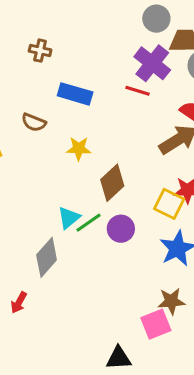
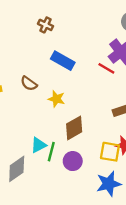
brown semicircle: (34, 122) -> (29, 83), moved
yellow square: (169, 204) -> (110, 152), turned -30
green line: (88, 223) -> (51, 152), turned -54

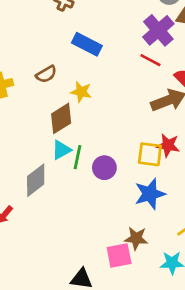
red line: (106, 68) -> (150, 60), moved
brown semicircle: (29, 83) -> (46, 74), turned -63
brown diamond: (74, 128) -> (61, 118), moved

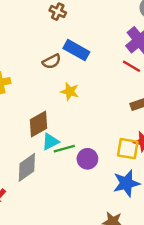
brown semicircle: (46, 74) -> (52, 61), moved
brown diamond: (61, 118) -> (39, 124), moved
green line: (77, 157) -> (64, 149), turned 60

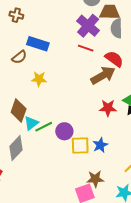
brown diamond: (39, 124) -> (19, 111), turned -30
yellow square: (128, 149) -> (80, 145), moved
blue star: (126, 183) -> (100, 145), size x0.7

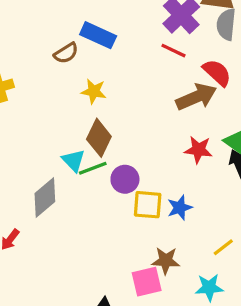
brown diamond: (19, 111) -> (99, 138), moved
cyan triangle: (31, 123) -> (73, 160), turned -42

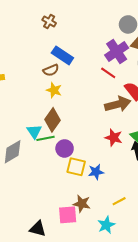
brown semicircle: (66, 53) -> (51, 70), moved
cyan star: (209, 287) -> (106, 225), turned -30

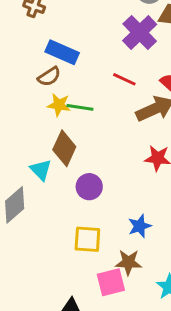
red line: (108, 73) -> (124, 79), moved
green line: (46, 138) -> (80, 107), moved, turned 30
yellow square: (76, 167) -> (87, 239), moved
blue star: (96, 172) -> (140, 226), moved

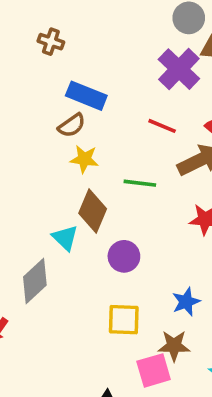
green line: (80, 107) -> (140, 183), moved

